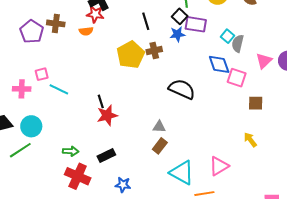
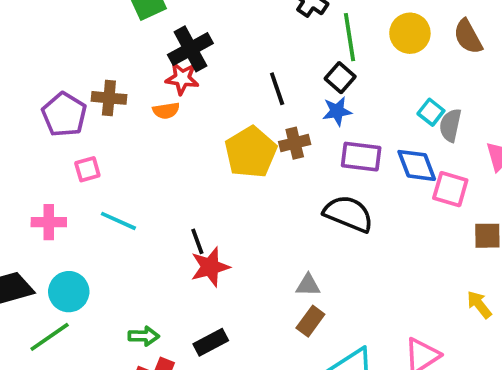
purple rectangle: (196, 24) -> (361, 157), moved
pink square: (42, 74) -> (87, 169), moved

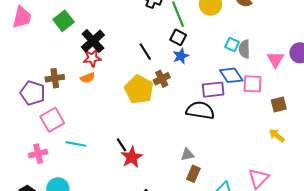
purple rectangle: (361, 157) -> (213, 90), moved
pink square: (87, 169) -> (52, 120), size x1.6
yellow arrow: (479, 305) -> (277, 135), moved

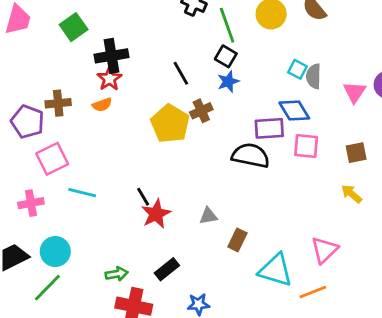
black cross: (93, 41) -> (112, 56), turned 30
red star: (92, 58) -> (109, 79), turned -30
pink square: (252, 84) -> (306, 146), moved
gray triangle: (187, 155) -> (208, 216), moved

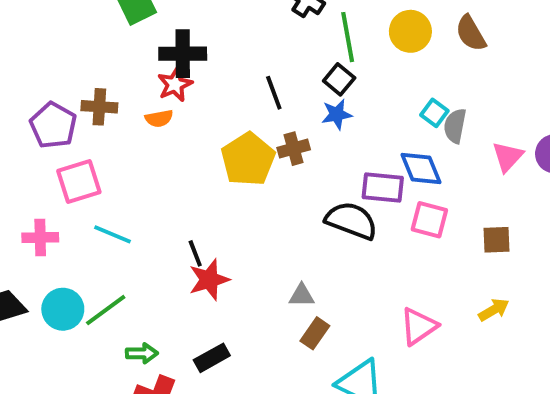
yellow arrow: (352, 194) -> (494, 310), moved, turned 100
gray triangle: (208, 216) -> (302, 295), moved
pink triangle: (324, 250) -> (419, 326), moved
green line: (47, 288) -> (106, 310), moved

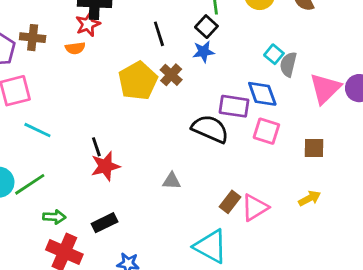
brown cross: (294, 149) -> (171, 75), turned -35
pink triangle: (508, 157) -> (325, 88), size x1.4
brown rectangle: (315, 333) -> (230, 202), moved

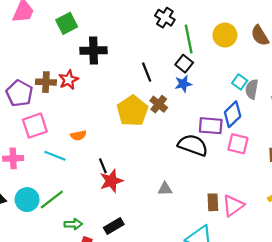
red star: (88, 24) -> (69, 80), moved
orange semicircle: (75, 48) -> (78, 135), moved
blue diamond: (262, 94) -> (233, 114), turned 70
brown rectangle: (230, 202) -> (213, 202), turned -36

